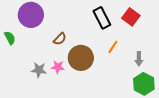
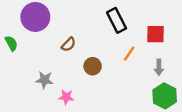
red square: (131, 17) -> (155, 34), moved, turned -36
brown circle: (81, 58) -> (93, 66), size x0.6
pink star: (58, 67) -> (66, 97), moved

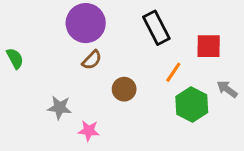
purple circle: (35, 17) -> (86, 23), moved
gray arrow: (159, 67) -> (227, 89), moved, turned 126
green hexagon: (165, 96) -> (192, 105), moved

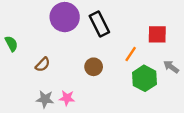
black rectangle: (156, 28) -> (99, 24), moved
brown semicircle: (92, 60) -> (43, 64), moved
gray star: (60, 108) -> (45, 99), moved

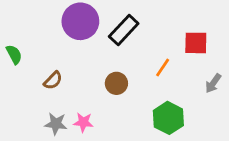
black rectangle: (99, 24) -> (124, 30), turned 70
gray arrow: (171, 67) -> (213, 83), turned -91
green hexagon: (144, 78) -> (168, 118), moved

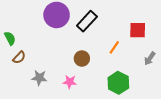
brown semicircle: (53, 80) -> (19, 57), moved
pink star: (83, 122) -> (70, 82), moved
gray star: (56, 124) -> (39, 78), moved

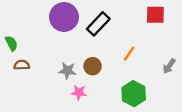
red square: (138, 30) -> (155, 15), moved
brown semicircle: (19, 57) -> (22, 65), turned -136
gray star: (39, 78) -> (67, 71), moved

